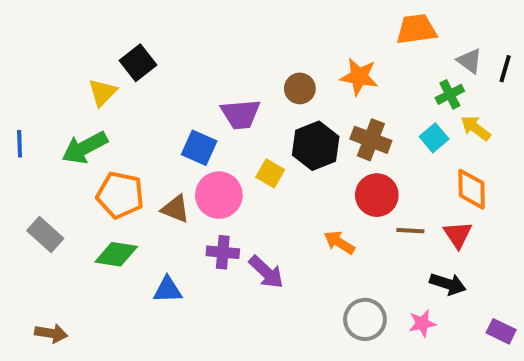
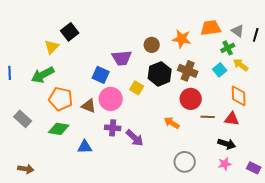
orange trapezoid: (416, 29) -> (211, 28), moved
red triangle: (458, 235) -> (232, 119), turned -49
pink star: (422, 323) -> (225, 164), moved

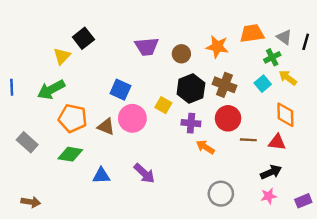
purple trapezoid: (122, 58) -> (147, 47), moved
purple cross: (113, 128) -> (191, 123), moved
purple arrow: (135, 138) -> (144, 173), moved
black arrow: (227, 144) -> (271, 172), turned -42
purple rectangle: (254, 168) -> (303, 201), turned -48

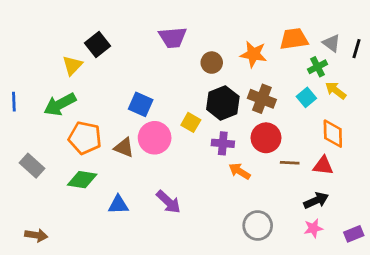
purple trapezoid: (147, 47) -> (173, 38), moved

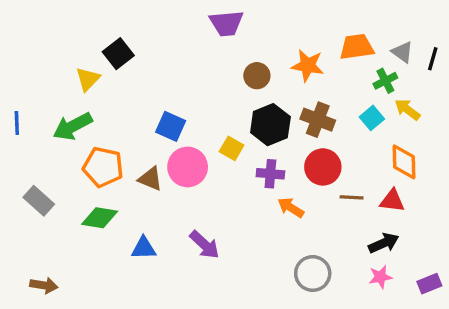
purple trapezoid: (173, 38) -> (226, 23), moved

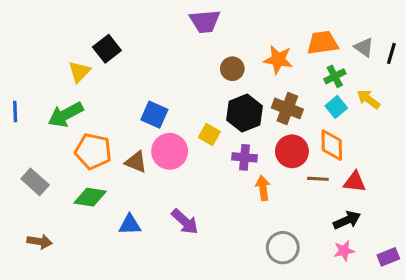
green cross: (385, 81) -> (335, 76), moved
orange diamond: (404, 162) -> (332, 145), moved
orange arrow: (291, 208) -> (263, 188), turned 50
brown arrow: (44, 285) -> (40, 242), moved

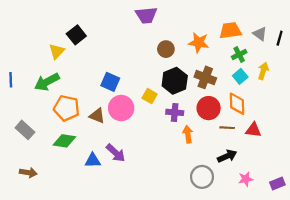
yellow arrow: (368, 99) -> (263, 71), turned 70
black arrow: (347, 220) -> (227, 156), moved
purple arrow: (185, 222) -> (116, 153), moved

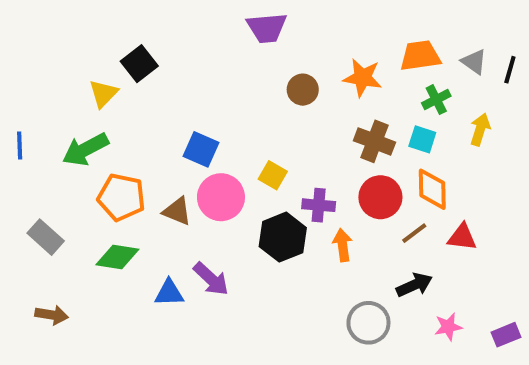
cyan square: (240, 76) -> (422, 139), moved, turned -32
black hexagon: (175, 81) -> (283, 237), moved
brown line: (227, 128) -> (414, 233), turned -40

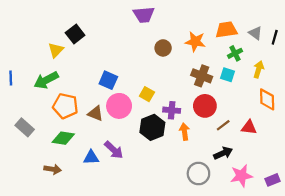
orange diamond: (432, 189) -> (267, 99), moved
brown arrow: (52, 315) -> (53, 169), moved
pink star: (448, 327) -> (241, 176), size x1.5

